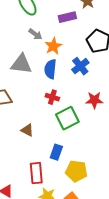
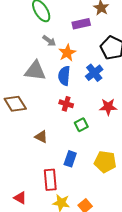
green square: (67, 118) -> (81, 125), size x0.6
yellow pentagon: (76, 171) -> (105, 162), moved

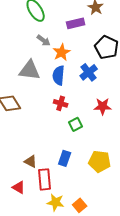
brown triangle: (41, 137) -> (31, 161), moved
red triangle: (20, 198) -> (19, 187), moved

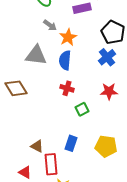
blue cross: (89, 72) -> (107, 57), moved

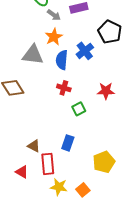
gray arrow: (50, 25) -> (54, 15), moved
orange star: (68, 37) -> (54, 37), moved
blue cross: (107, 57) -> (85, 51), moved
yellow pentagon: (106, 146) -> (104, 162), moved, turned -30

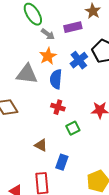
blue cross: (85, 51) -> (79, 60), moved
brown triangle: (34, 146) -> (41, 145), moved

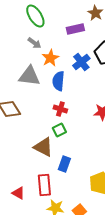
gray arrow: (48, 34) -> (34, 43), moved
green square: (73, 128) -> (59, 130), moved
brown triangle: (41, 145) -> (43, 147), size x1.5

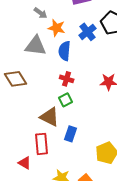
orange star: (50, 58) -> (57, 28), turned -30
red rectangle: (44, 185) -> (42, 144), moved

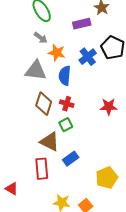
brown diamond: (16, 79) -> (44, 104), moved, turned 50
blue rectangle: (71, 134) -> (71, 159), turned 35
red triangle: (25, 163) -> (12, 189), moved

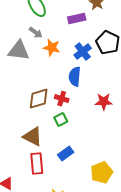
gray triangle: (36, 71) -> (19, 51), moved
blue semicircle: (65, 76) -> (75, 77), moved
brown diamond: (44, 104) -> (39, 99), turned 55
brown triangle: (50, 142) -> (33, 137), moved

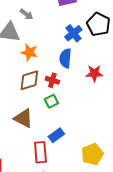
orange star: (52, 48) -> (29, 52), moved
red star: (104, 102) -> (94, 73), moved
red rectangle: (37, 164) -> (40, 152), moved

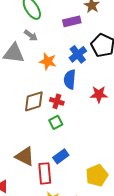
orange star: (29, 52) -> (48, 61), moved
brown triangle: (23, 118) -> (25, 156), moved

